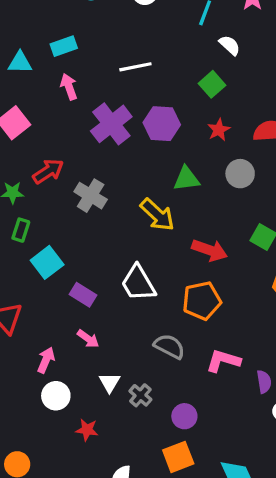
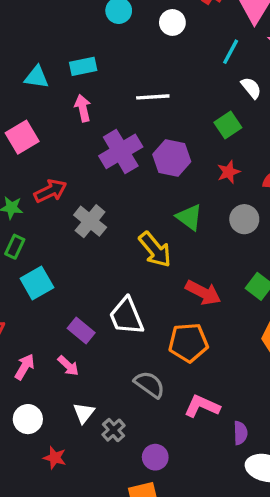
green triangle: (186, 179) -> (189, 217), turned 36
purple rectangle: (83, 295) -> (81, 330), moved
pink arrow: (46, 360) -> (25, 367), moved

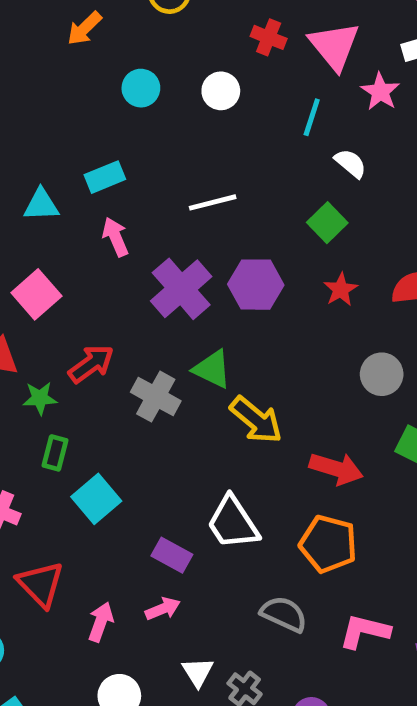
green triangle: (189, 217) -> (212, 369), moved
gray circle: (244, 219) -> (382, 374), moved
orange pentagon: (188, 343) -> (328, 544), turned 30
pink arrow: (68, 366) -> (163, 609), turned -55

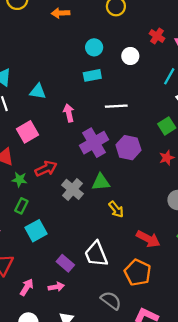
orange arrow: (84, 28) -> (60, 13), moved, turned 30
cyan rectangle: (105, 177) -> (92, 75), moved
green triangle: (212, 369) -> (101, 182), turned -42
yellow arrow: (256, 420) -> (116, 209), size x0.7

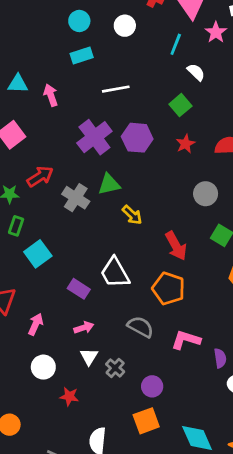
pink arrow: (69, 113) -> (51, 95), moved
red arrow: (148, 239) -> (176, 246), turned 40
pink arrow: (56, 287) -> (84, 328), moved

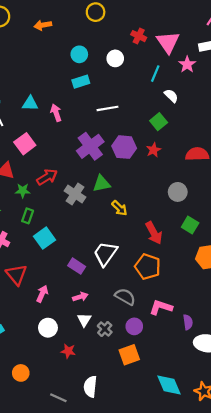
red star: (185, 144) -> (154, 150), moved
white trapezoid: (115, 273) -> (105, 254), turned 64
purple circle: (152, 386) -> (134, 326), moved
orange square: (146, 421) -> (129, 355), moved

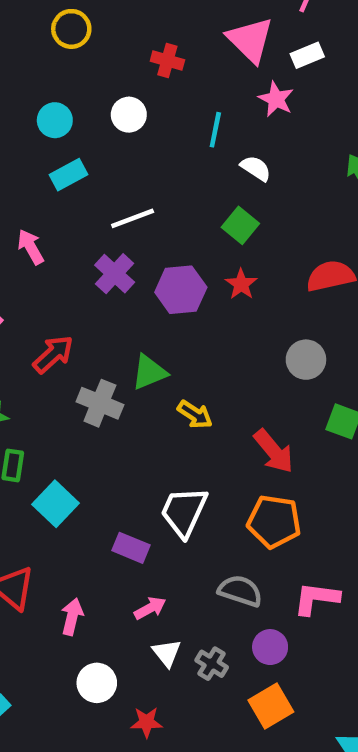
pink triangle: (168, 42) -> (250, 40), moved
purple cross: (90, 146) -> (115, 274), moved, size x0.7
red arrow: (47, 177) -> (53, 354), moved

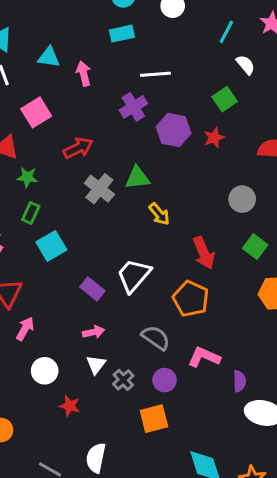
pink arrow: (72, 617) -> (25, 329), moved

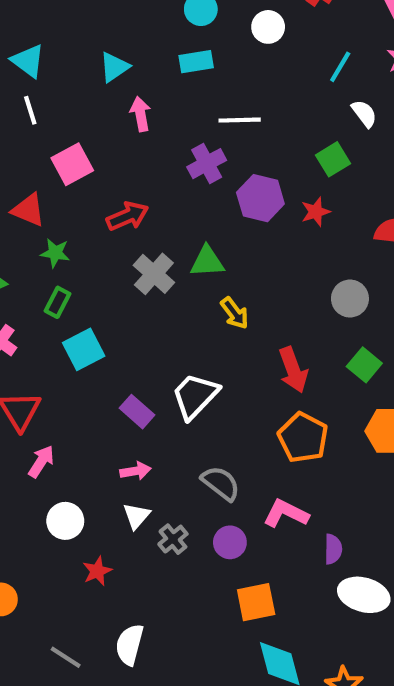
cyan triangle: (49, 57) -> (114, 67), moved, turned -45
orange pentagon: (191, 299) -> (303, 438), moved
red star: (70, 406) -> (97, 571), turned 30
orange square: (154, 419) -> (256, 602), moved

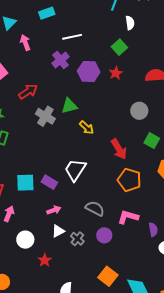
white semicircle: (364, 113) -> (130, 23), turned 40
cyan square: (84, 349) -> (25, 183), moved, turned 36
white triangle: (136, 516) -> (58, 231), turned 32
orange square: (256, 602) -> (108, 276), moved, turned -30

